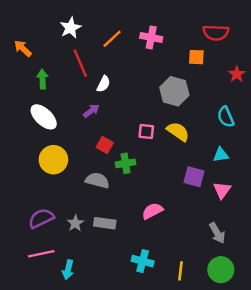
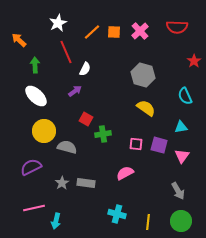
pink cross: (151, 37) -> (140, 31), moved, turned 36
orange square: (196, 57) -> (114, 32), moved
pink square: (146, 132) -> (136, 144), moved
gray semicircle: (97, 180) -> (67, 147), moved
purple semicircle: (41, 218) -> (31, 167), moved

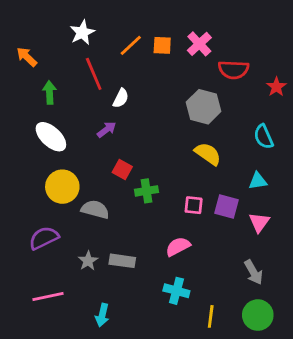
red semicircle: (177, 27) -> (234, 70), moved
cyan cross: (117, 214) -> (176, 291), moved
cyan arrow: (56, 221) -> (102, 315), moved

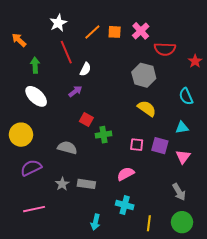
yellow circle: (62, 187) -> (21, 135), moved
cyan arrow: (102, 315) -> (95, 222), moved

